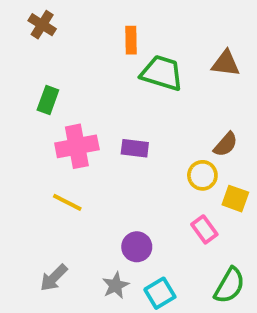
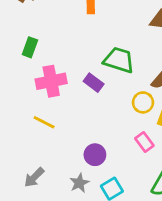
green trapezoid: (162, 73) -> (119, 60), moved
purple rectangle: (135, 148) -> (94, 83), turned 30

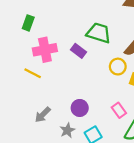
yellow line: (44, 122) -> (33, 73), moved
pink rectangle: (144, 142) -> (119, 110), moved
gray arrow: (34, 177) -> (43, 115), moved

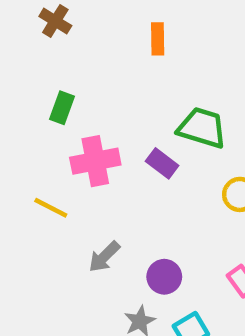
yellow line: (33, 73) -> (51, 208), moved
gray arrow: (43, 115) -> (104, 257), moved

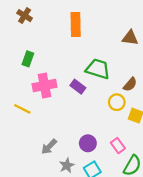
orange rectangle: (158, 39) -> (76, 24), size x1.5
gray arrow: (104, 257) -> (49, 147), moved
purple circle: (164, 277) -> (88, 143), moved

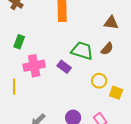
brown semicircle: (130, 84) -> (107, 49), moved
yellow line: (22, 109) -> (14, 87), turned 63

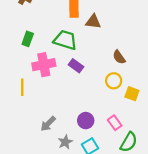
brown triangle: (111, 23) -> (93, 22), moved
brown semicircle: (107, 49) -> (119, 57), moved, turned 104
green trapezoid: (82, 51) -> (65, 40), moved

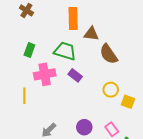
brown semicircle: (119, 57) -> (109, 54), moved, size x1.5

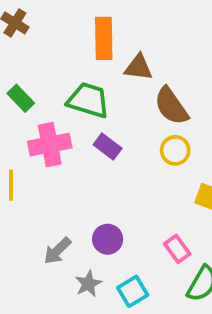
green rectangle: (29, 50) -> (21, 98), turned -64
yellow circle: (111, 90) -> (175, 150), moved
purple circle: (84, 127) -> (108, 239), moved

